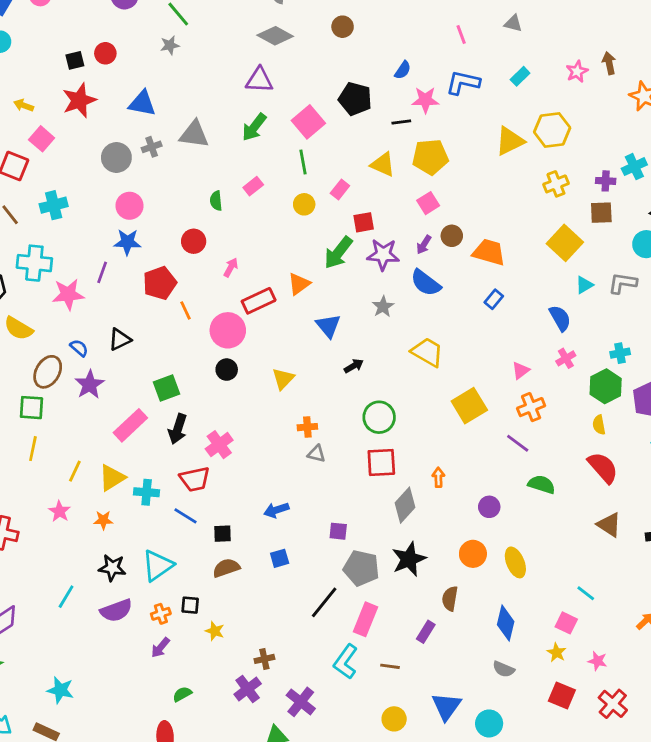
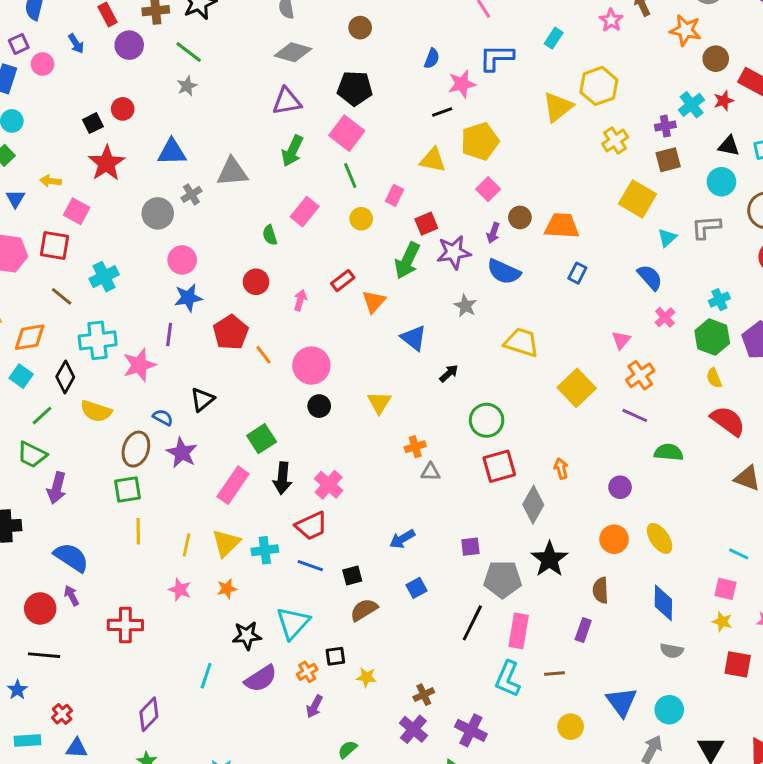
black pentagon: (355, 99) -> (355, 88), moved
pink rectangle: (253, 186) -> (305, 212), size x1.4
red rectangle: (259, 301) -> (343, 281), moved, size x0.7

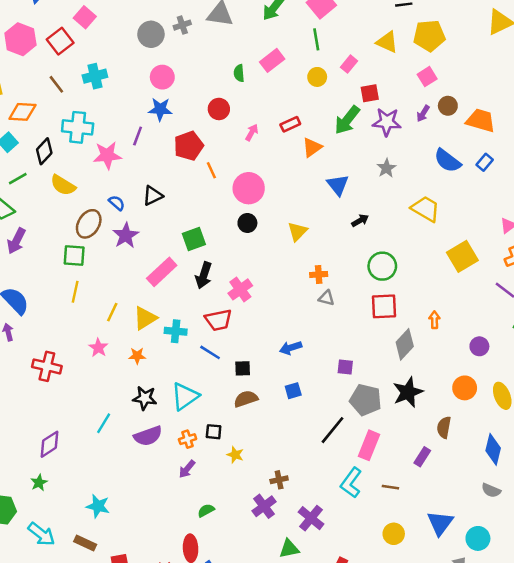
red square: (54, 245) -> (60, 41), turned 30
blue semicircle: (504, 272) -> (447, 161), moved

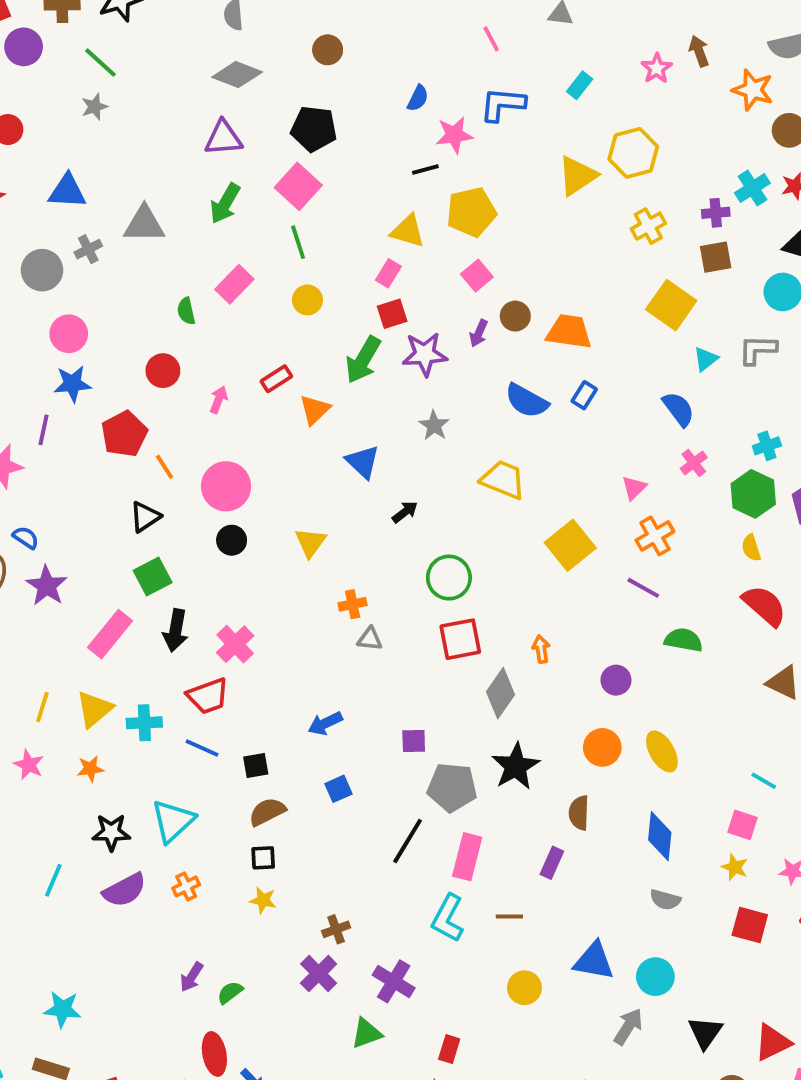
pink rectangle: (349, 64) -> (388, 273), moved
black triangle: (153, 196) -> (145, 517), moved
black square: (214, 432) -> (263, 858), moved
purple arrow: (187, 469) -> (192, 977), moved
blue triangle: (440, 523) -> (594, 961), turned -48

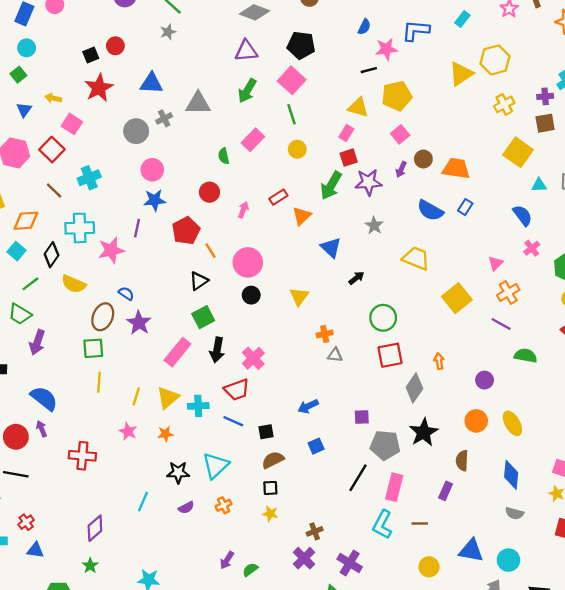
cyan triangle: (706, 359) -> (539, 185), turned 35
purple semicircle: (125, 890) -> (186, 508), size x0.6

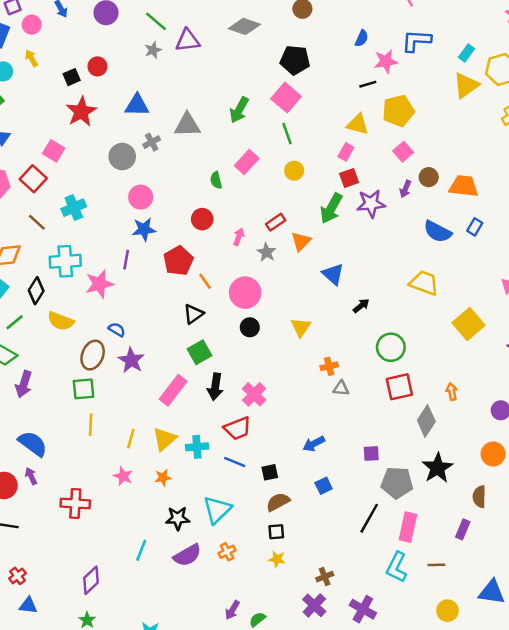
cyan rectangle: (462, 19) -> (466, 53), moved
purple triangle: (246, 51) -> (188, 40), moved
yellow arrow: (53, 98) -> (31, 58), moved, turned 49
gray star: (374, 225) -> (266, 252), moved
purple semicircle: (186, 508) -> (187, 555), size x1.6

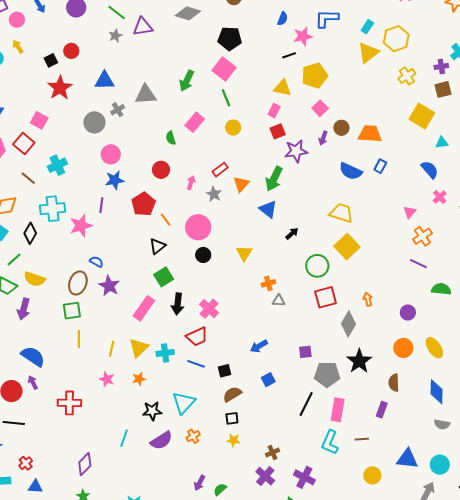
green arrow: (331, 208) -> (274, 179), moved
yellow semicircle: (61, 321) -> (35, 279), moved
yellow square: (469, 324) -> (347, 247), moved

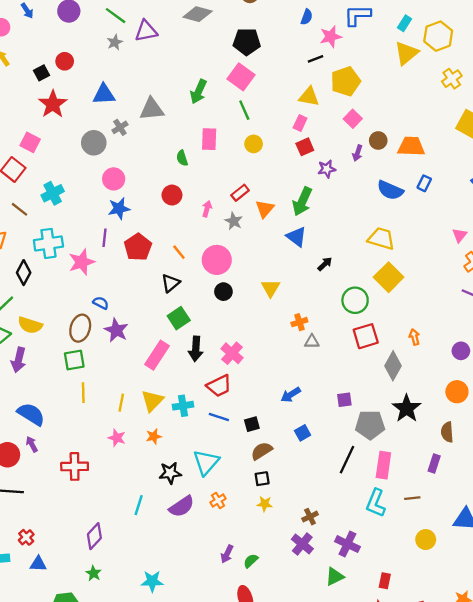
pink rectangle: (195, 122) -> (209, 139), turned -36
purple star: (296, 151) -> (327, 169), size x0.7
red pentagon: (143, 204) -> (138, 247), moved

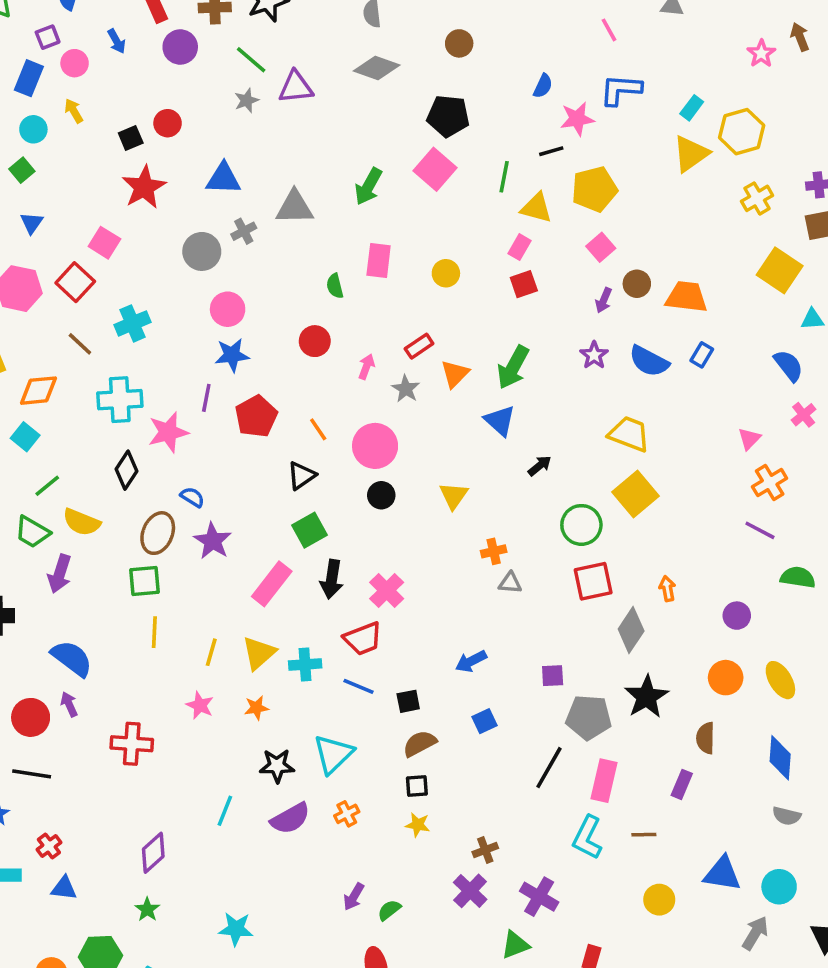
green line: (244, 110) -> (504, 177), moved, turned 30
purple star: (327, 169) -> (594, 355), moved, turned -30
black diamond: (24, 273) -> (126, 470), moved

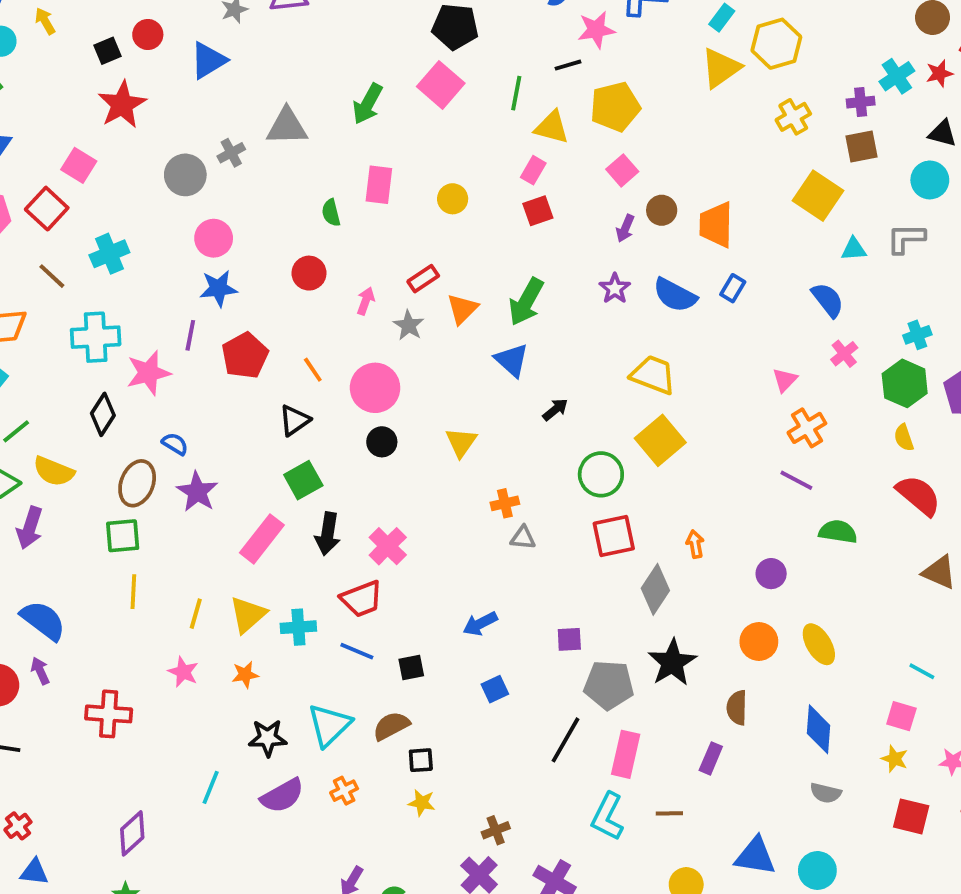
blue triangle: (223, 179) -> (208, 60), moved, turned -33
orange trapezoid: (687, 297) -> (716, 225), turned -96
brown semicircle: (420, 744) -> (391, 726), moved

